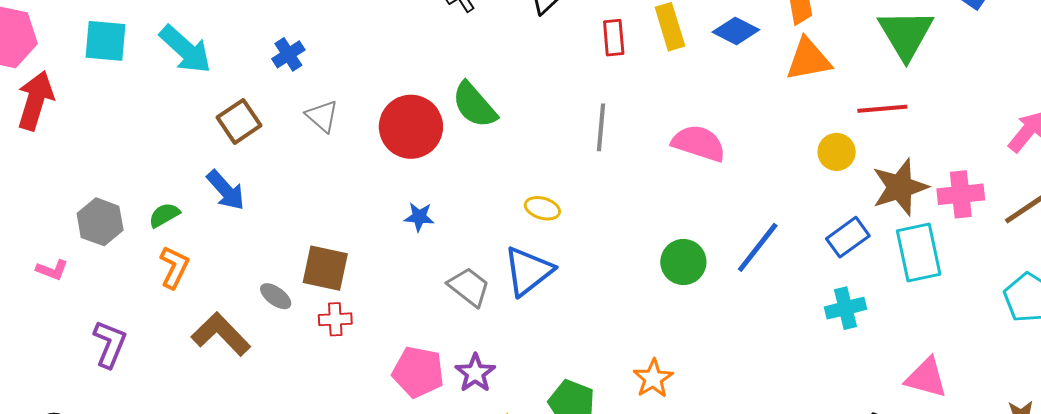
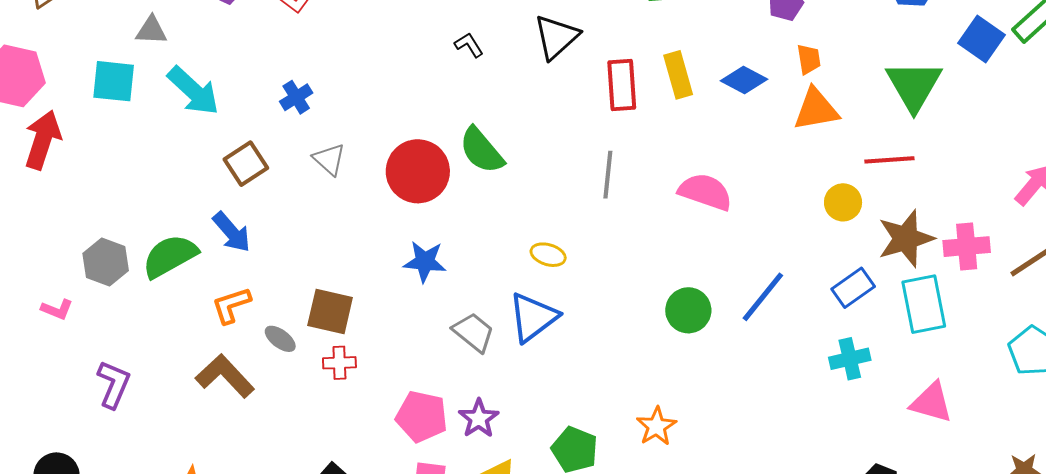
red rectangle: (614, 38) -> (622, 85), size x1.4
green semicircle: (164, 215) -> (170, 256), size x1.8
blue star: (419, 217) -> (425, 262), size x1.4
orange L-shape: (174, 267) -> (231, 305), moved, turned -135
pink triangle: (926, 378) -> (931, 402), moved

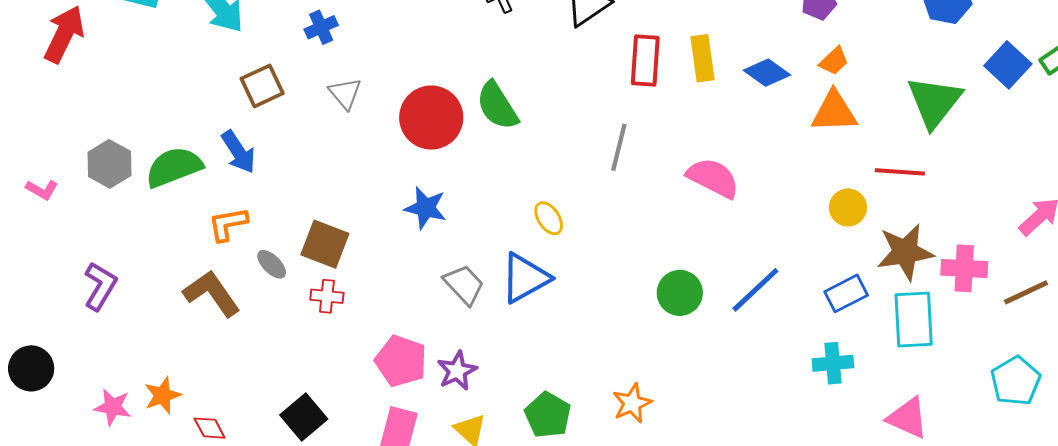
orange trapezoid: (809, 59) -> (834, 61), turned 48
yellow ellipse: (548, 255) -> (549, 218), turned 32
pink L-shape: (57, 309) -> (42, 190), moved

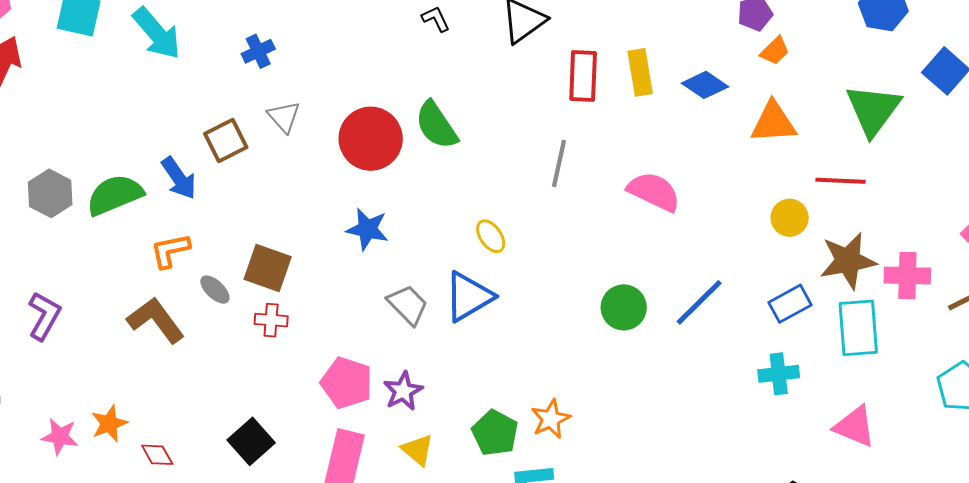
orange trapezoid: (834, 61) -> (775, 51), moved
brown square: (262, 86) -> (226, 141), moved
orange star: (632, 403) -> (551, 419), moved

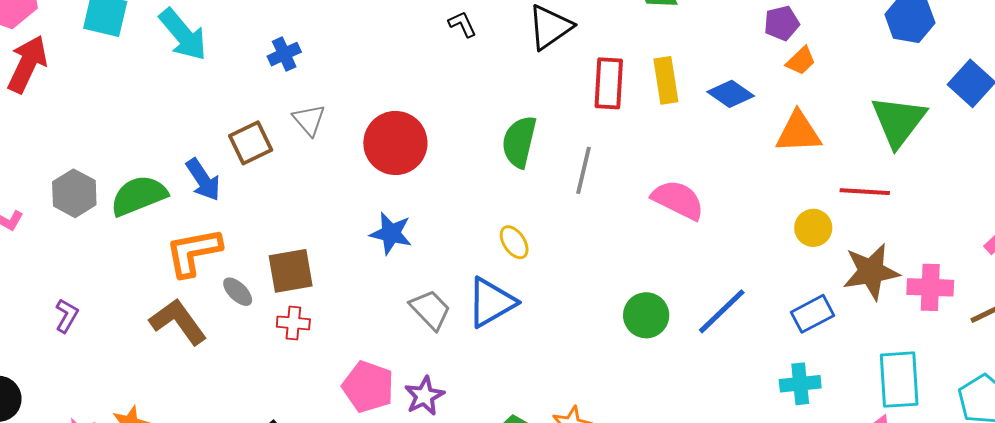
green semicircle: (436, 125) -> (519, 142), moved, turned 46
orange L-shape: (170, 251) -> (193, 252), size x1.4
brown square: (268, 268) -> (291, 271), turned -30
purple L-shape: (44, 316) -> (67, 316), size x0.7
cyan rectangle: (858, 328) -> (899, 380), moved

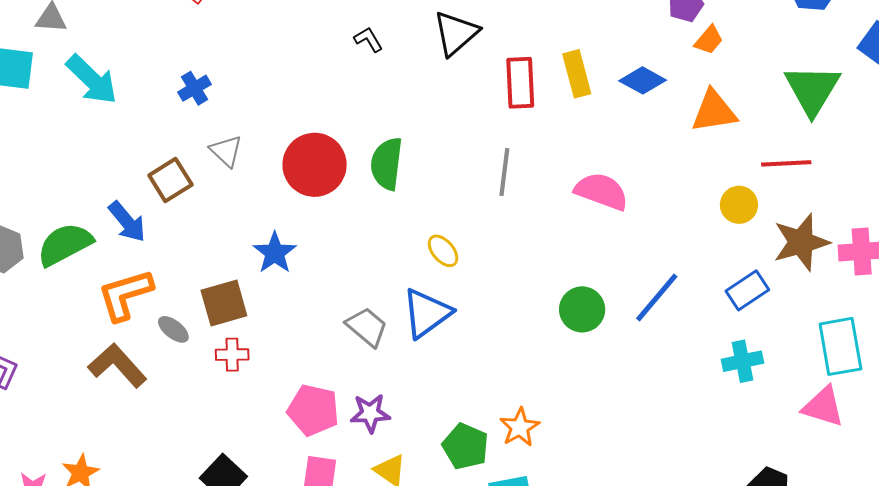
green semicircle: (519, 142) -> (387, 164), moved
blue star: (391, 233) -> (275, 253), moved, turned 30
purple star: (424, 396) -> (370, 413), turned 30

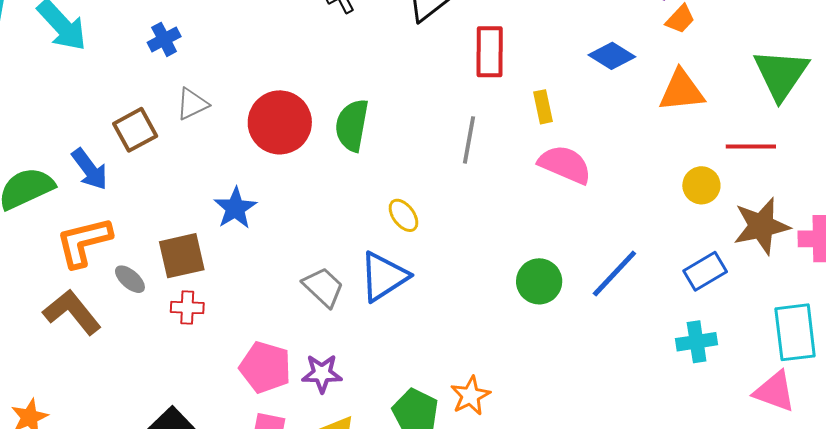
yellow rectangle: (577, 74) -> (543, 107), moved, size x0.7
gray triangle: (226, 151) -> (192, 104), turned 48

